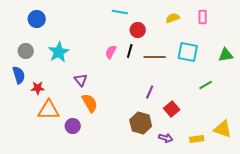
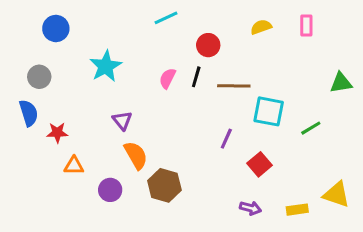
cyan line: (120, 12) -> (166, 18), moved, turned -35
cyan star: (59, 52) -> (106, 66), moved
cyan square: (188, 52) -> (269, 111), moved
orange triangle: (49, 110) -> (74, 166), size x0.6
brown hexagon: (141, 123) -> (164, 185), moved

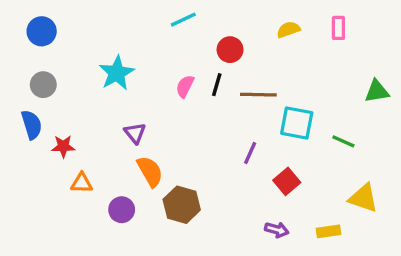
blue circle: (56, 28) -> (42, 31), moved
green line: (311, 128) -> (343, 141), turned 55
yellow triangle: (336, 194) -> (363, 198), moved

